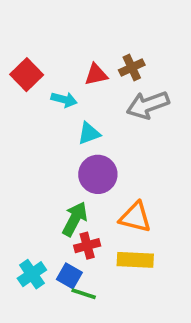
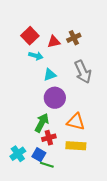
red square: (27, 75) -> (30, 36), moved
gray arrow: (148, 105) -> (83, 72), moved, turned -95

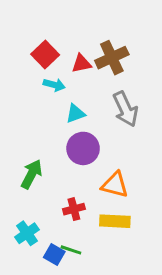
brown cross: (74, 38) -> (112, 58), size x1.5
green arrow: (42, 123) -> (31, 174), moved
blue square: (39, 155) -> (54, 255), moved

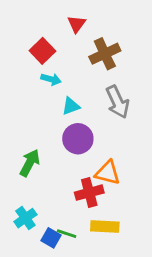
red triangle: (82, 64) -> (76, 24), moved, turned -42
red cross: (74, 209) -> (89, 193), moved, size x1.4
yellow rectangle: (115, 221) -> (105, 227), moved

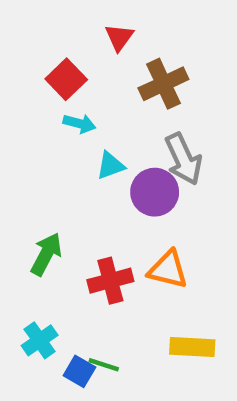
purple circle: (78, 139) -> (155, 192), moved
red cross: (89, 193) -> (110, 281), moved
yellow rectangle: (105, 227) -> (192, 347), moved

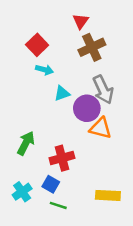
red triangle: (119, 37) -> (81, 21), moved
orange triangle: (168, 270) -> (101, 128), moved
blue square: (79, 371) -> (51, 184), moved

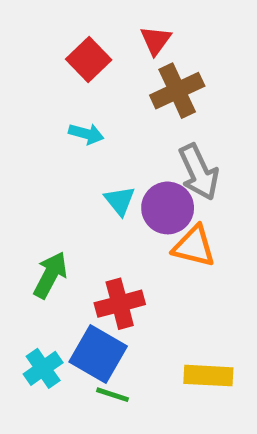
red square: (37, 45) -> (89, 60), moved
cyan triangle: (62, 93) -> (120, 201), moved, turned -49
blue square: (51, 184) -> (98, 354), size x1.6

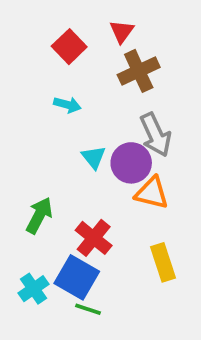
red cross: (120, 304) -> (94, 238), turned -36
yellow rectangle: (208, 376) -> (163, 262), moved, turned 69

